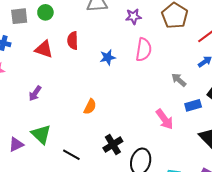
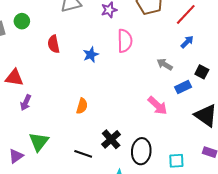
red triangle: (44, 49) -> (14, 78), moved
green triangle: (41, 134) -> (39, 142), turned 35
black line: (71, 155) -> (83, 154), moved

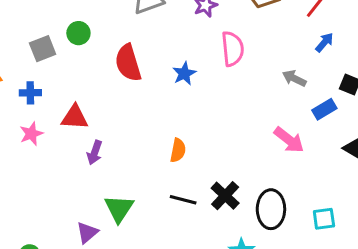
red semicircle: (54, 44) -> (128, 63), size x1.4
black line: (83, 154) -> (183, 200), moved

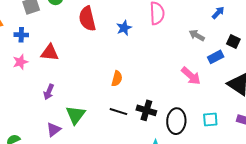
purple arrow: (95, 152) -> (49, 92), moved
black cross: (225, 196) -> (146, 110), turned -30
cyan square: (324, 219) -> (210, 120), moved

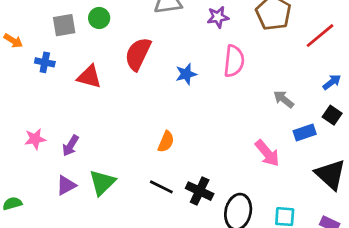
blue arrow: (218, 13) -> (332, 82), moved
red semicircle: (87, 19) -> (138, 54), turned 30
red triangle: (50, 53) -> (89, 77), moved
pink star: (20, 62) -> (35, 139), moved
purple triangle: (54, 130) -> (66, 185), moved

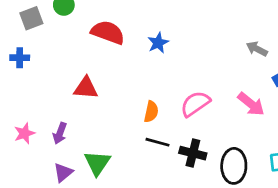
red semicircle: (138, 54) -> (108, 32), turned 96
pink semicircle: (234, 61) -> (195, 104), moved, turned -120
red triangle: (89, 77) -> (86, 88), moved
black line: (161, 187) -> (158, 142), moved

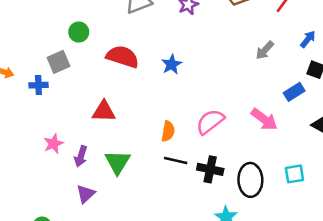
gray square: (31, 18) -> (59, 62), moved
gray arrow: (257, 49) -> (265, 50), moved, turned -72
pink star: (24, 133) -> (53, 144), moved
green triangle: (97, 163) -> (118, 162), moved

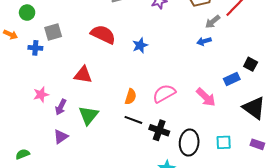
green circle: (79, 32) -> (27, 13), moved
blue arrow: (308, 39) -> (204, 41), moved, turned -152
gray arrow: (265, 50) -> (213, 22), moved

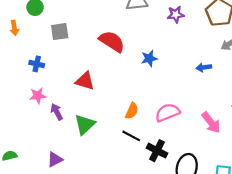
orange arrow: (10, 34) -> (14, 28), turned 48
blue arrow: (204, 41) -> (204, 67), moved
blue cross: (35, 48) -> (37, 64), moved
purple arrow: (61, 107) -> (57, 112), turned 119
purple triangle: (61, 137) -> (55, 159), moved

